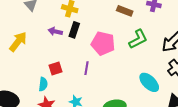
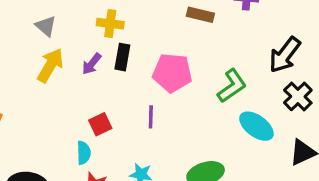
purple arrow: (55, 31) -> (92, 64), turned -56
green L-shape: (138, 39) -> (232, 86), moved
yellow arrow: (18, 42) -> (50, 65), moved

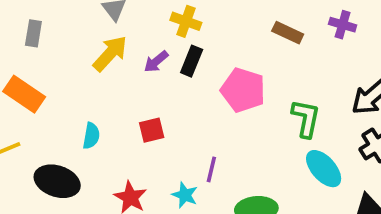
green L-shape: (232, 86) -> (306, 118), turned -56
purple line: (151, 117) -> (211, 169), moved
cyan semicircle: (84, 153) -> (91, 136), moved

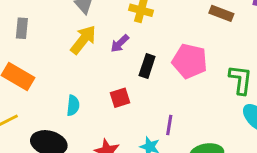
black rectangle: (192, 61) -> (147, 66), moved

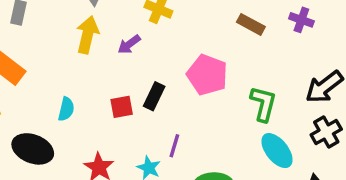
yellow arrow: (83, 40) -> (87, 35), turned -32
black rectangle: (147, 66) -> (154, 96), moved

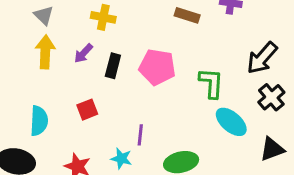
black rectangle: (154, 96) -> (113, 66), moved
cyan semicircle: (66, 109) -> (39, 121), size x1.4

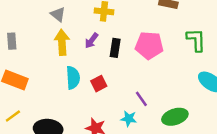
green L-shape: (211, 83) -> (196, 40), moved
cyan semicircle: (39, 121) -> (73, 78), moved
purple line: (140, 135) -> (141, 99), turned -35

